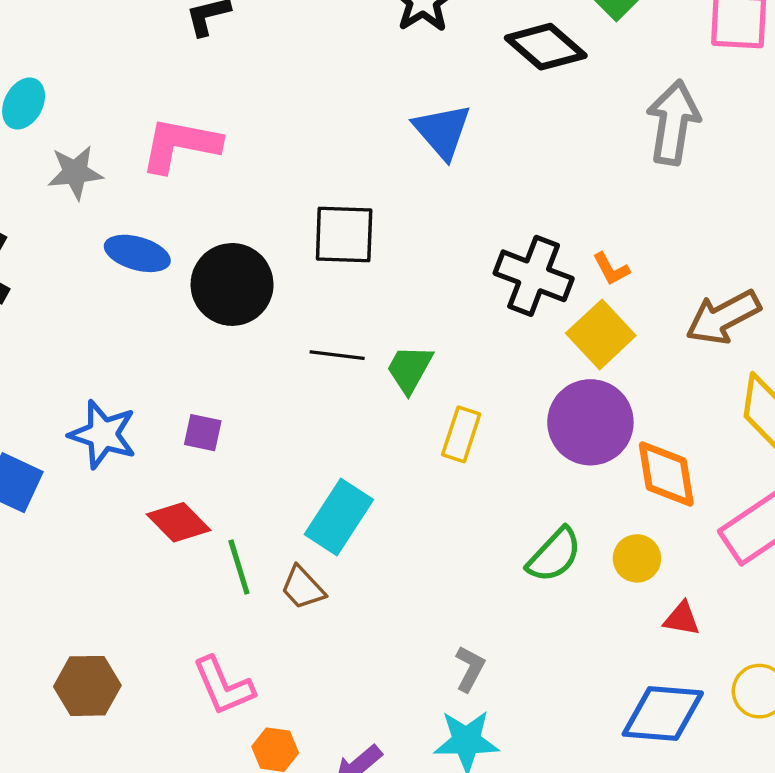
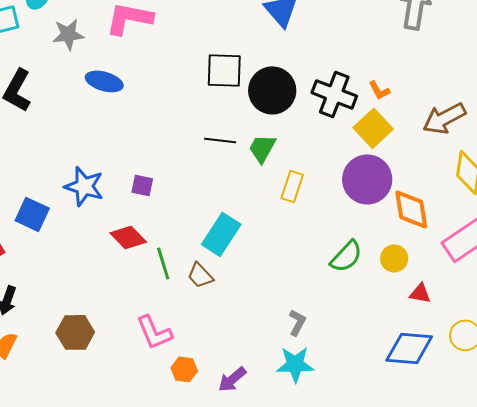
black circle: (232, 284) -> (272, 90), moved

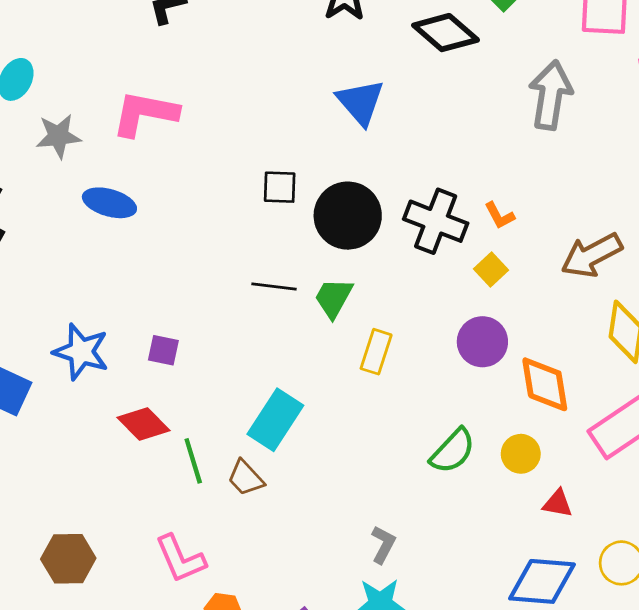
black square: (224, 70) -> (280, 187), size x0.7
yellow square: (373, 128) -> (491, 269), size x0.6
purple circle: (367, 179) -> (482, 342), size x0.7

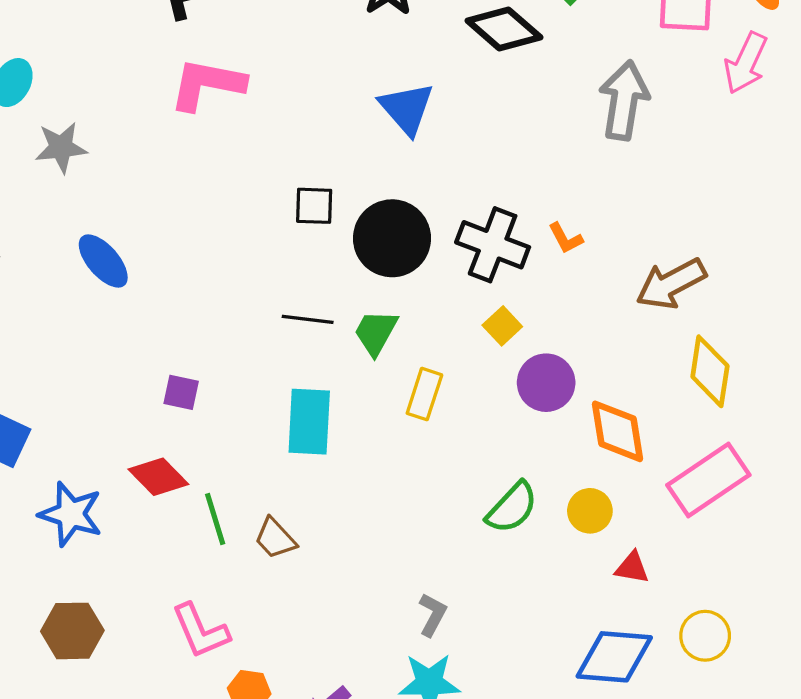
pink L-shape: (145, 113) -> (207, 84), moved
blue ellipse: (109, 203) -> (103, 261), moved, turned 33
yellow square: (491, 269) -> (502, 326), moved
blue star: (81, 352) -> (71, 514), moved
cyan rectangle: (275, 420) -> (309, 422), moved, turned -30

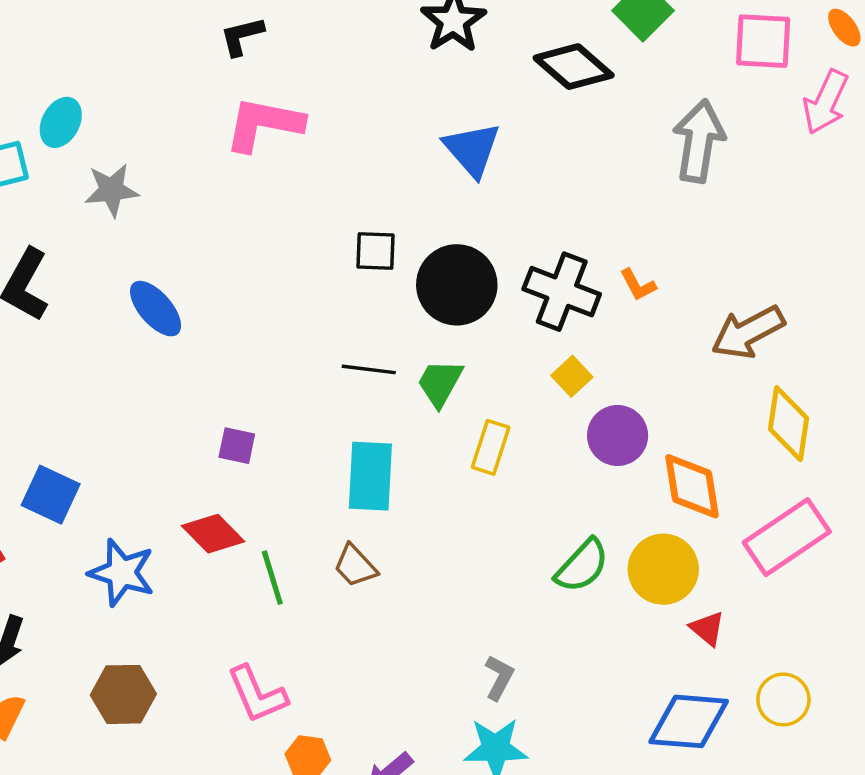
yellow circle: (590, 511) -> (663, 569), size x1.5
brown trapezoid: (275, 538) -> (355, 566), moved
red triangle: (632, 568) -> (707, 628), turned 30

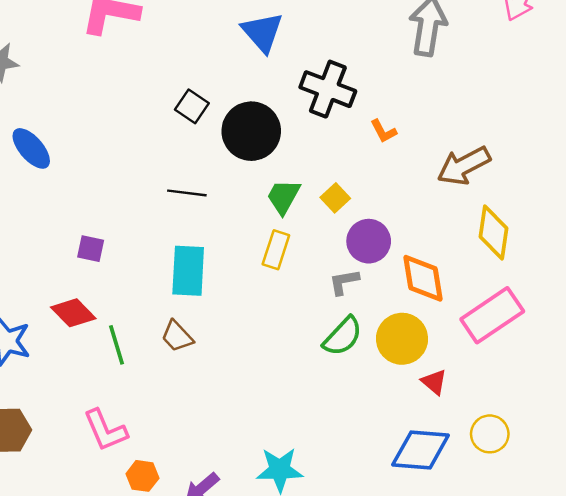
black square: (376, 251) -> (192, 106), turned 32
black cross: (562, 292) -> (328, 89), moved
green trapezoid: (440, 383) -> (283, 197), moved
gray L-shape: (499, 677) -> (344, 282), moved, turned -128

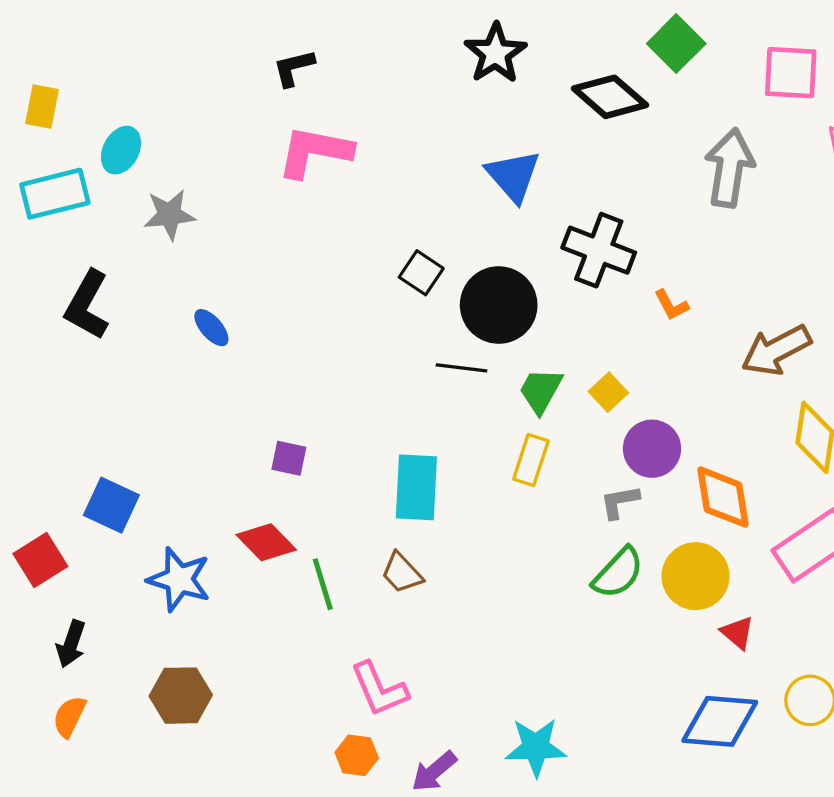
blue ellipse: (31, 148) -> (211, 328), size x0.7
black line: (187, 193) -> (462, 368), moved
pink L-shape: (105, 430) -> (379, 689), moved

